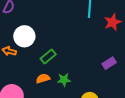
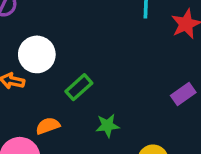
orange semicircle: (43, 78) -> (48, 126), moved

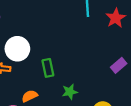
green rectangle: (79, 87) -> (48, 68), turned -54

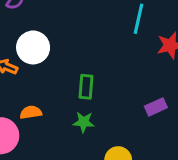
green rectangle: (48, 68) -> (86, 87), moved

